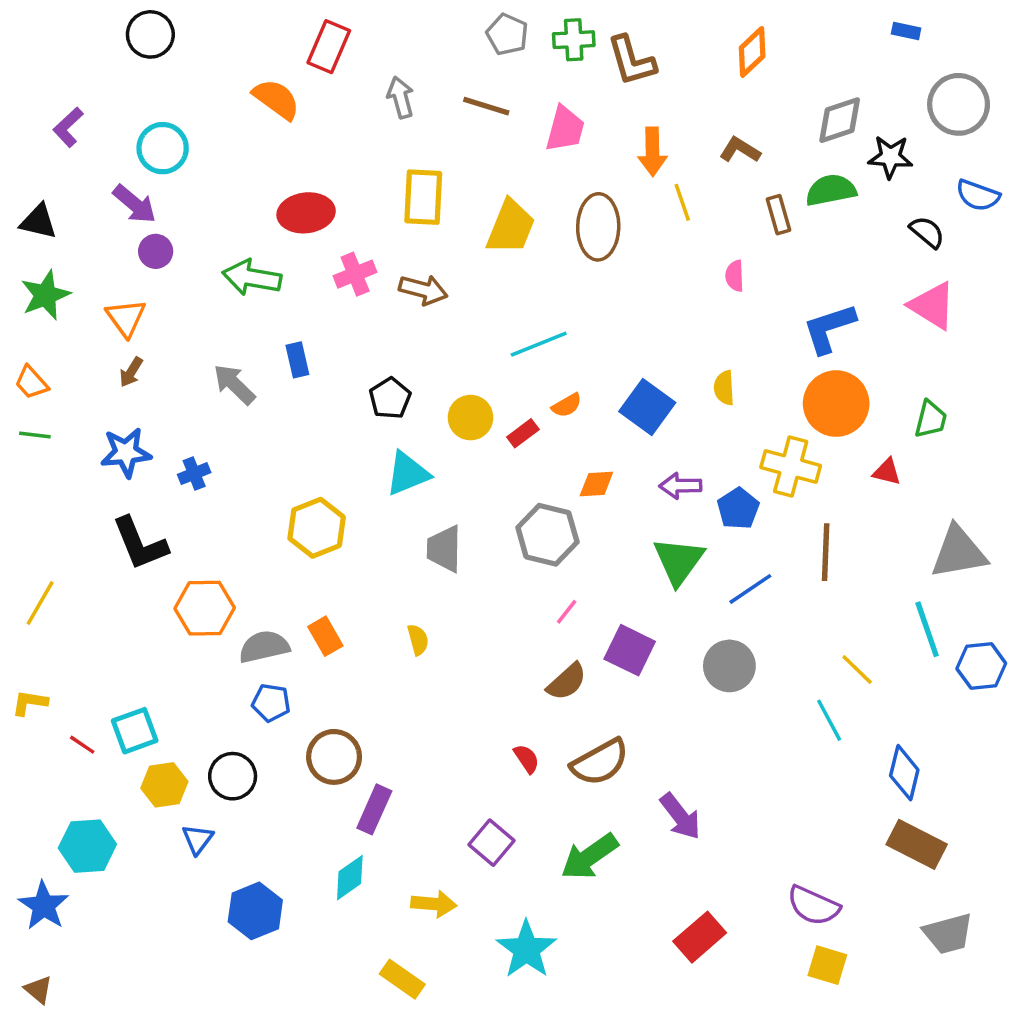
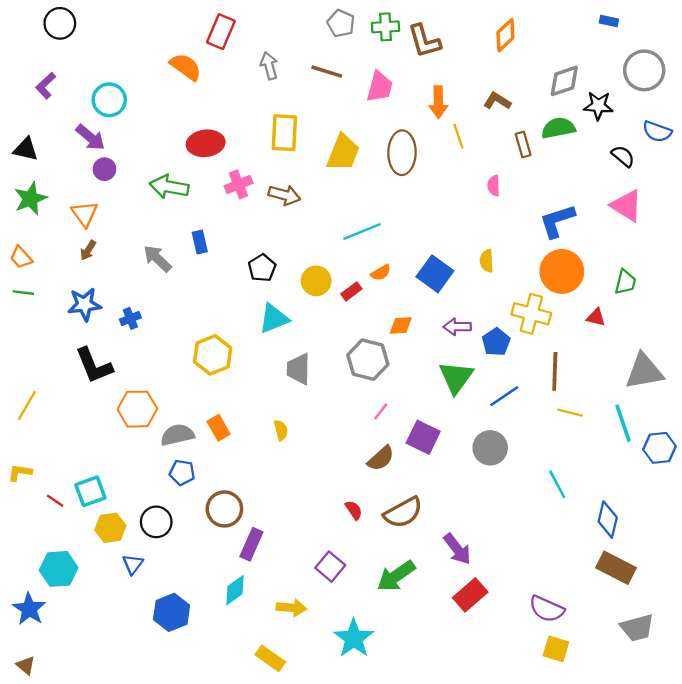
black circle: (150, 34) -> (60, 23), moved
yellow line: (857, 669) -> (570, 413), moved, turned -30
red rectangle: (700, 937) -> (470, 595), moved

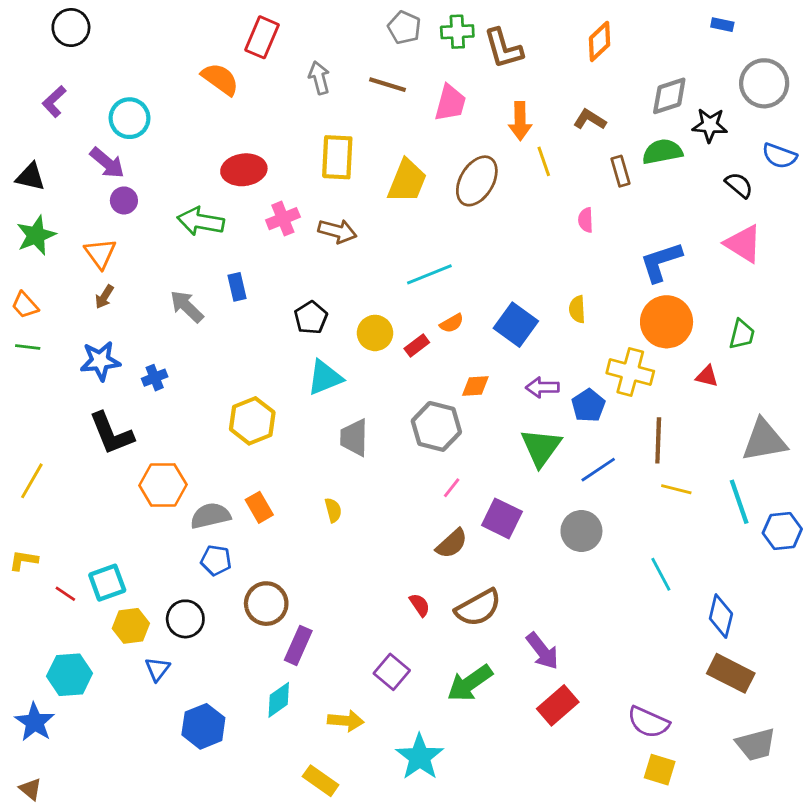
brown ellipse: (402, 153) -> (477, 181), turned 30

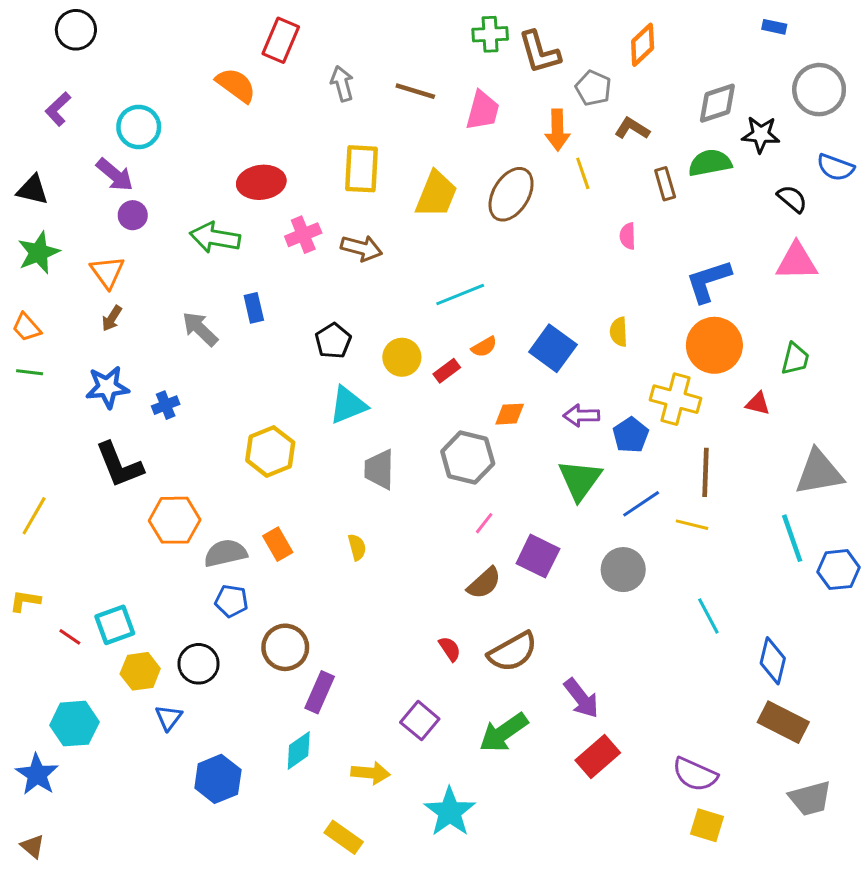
gray pentagon: (404, 28) -> (593, 88), moved
pink triangle: (743, 244) -> (797, 262), turned -33
yellow line: (676, 489) -> (692, 525), moved

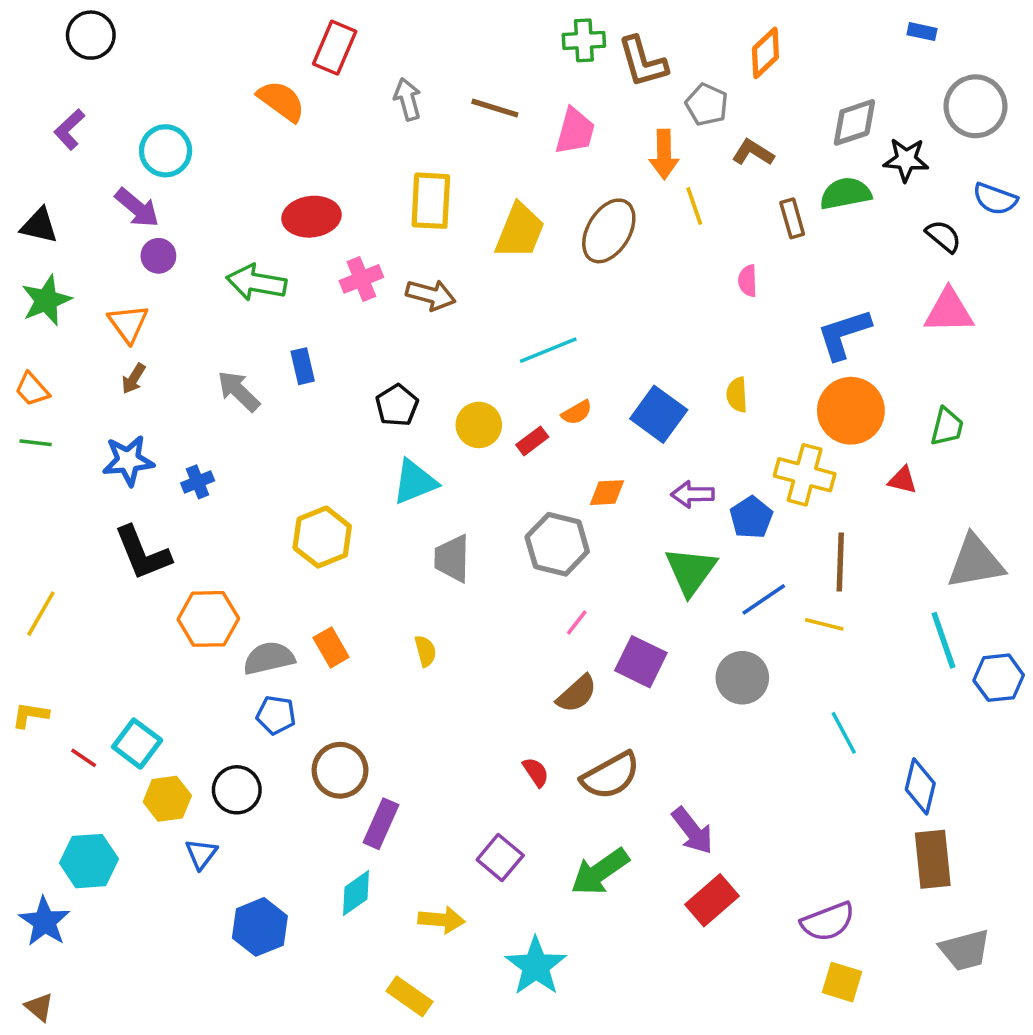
cyan square: (115, 625) -> (137, 744), turned -33
brown rectangle: (783, 722) -> (933, 859), turned 57
purple semicircle: (695, 774) -> (828, 922), turned -45

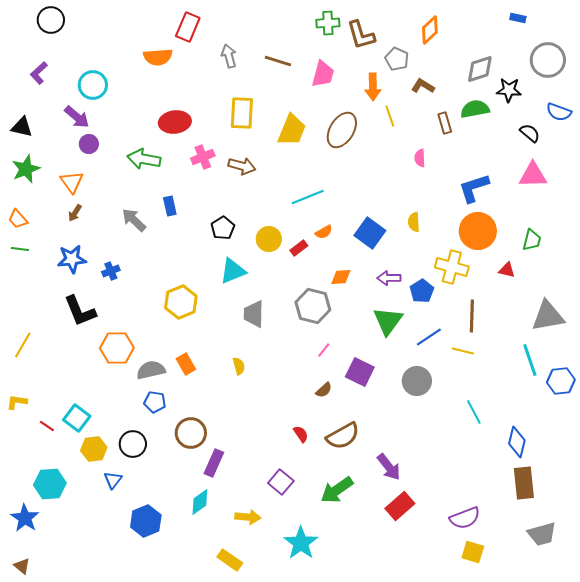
orange semicircle: (281, 101) -> (158, 57), turned 140
brown semicircle: (577, 694) -> (324, 390), size x0.7

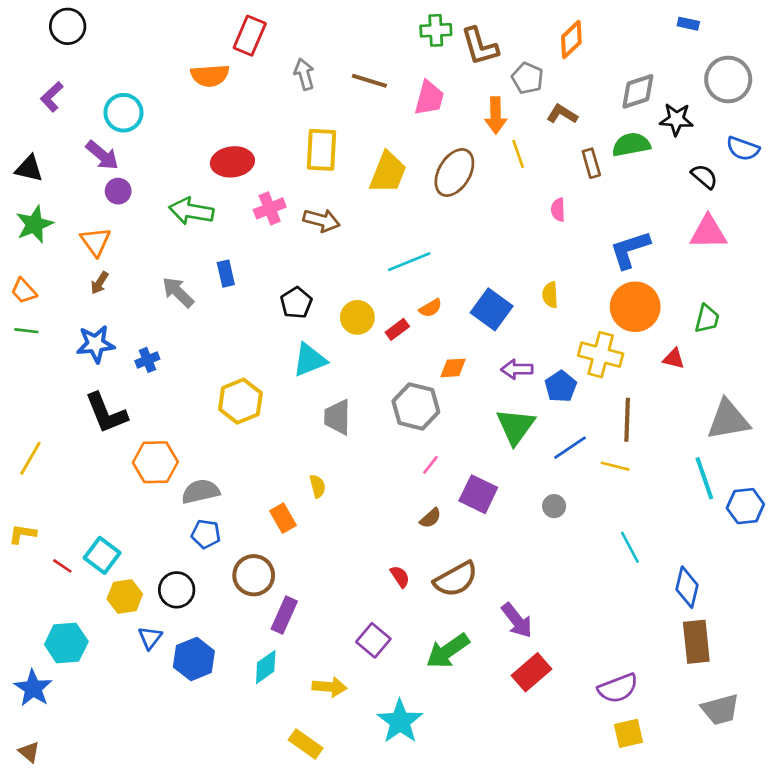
orange rectangle: (186, 364) -> (283, 518), moved
gray circle: (417, 381) -> (554, 506), size x0.6
blue hexagon: (146, 521) -> (194, 659), moved
yellow square: (473, 552) -> (629, 733), turned -30

